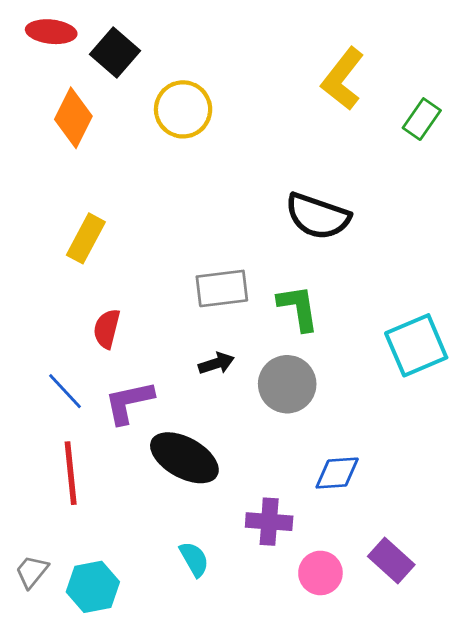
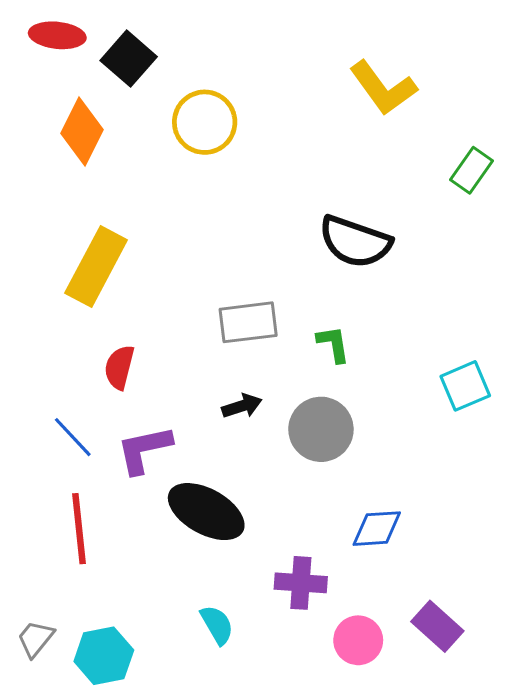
yellow L-shape: (343, 79) -> (383, 88), turned -74
green rectangle: (422, 119) -> (471, 170), moved
yellow rectangle: (86, 238) -> (96, 266), size x1.4
green L-shape: (298, 308) -> (333, 344), size x0.7
cyan square: (416, 345) -> (465, 386), size x0.7

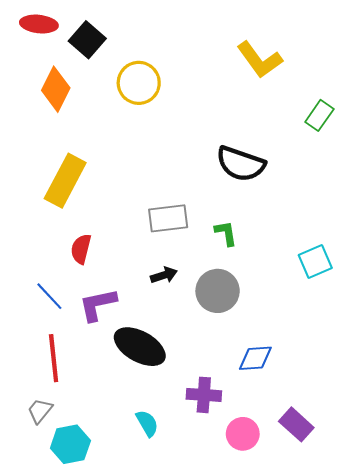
gray trapezoid: (36, 639) -> (40, 411), moved

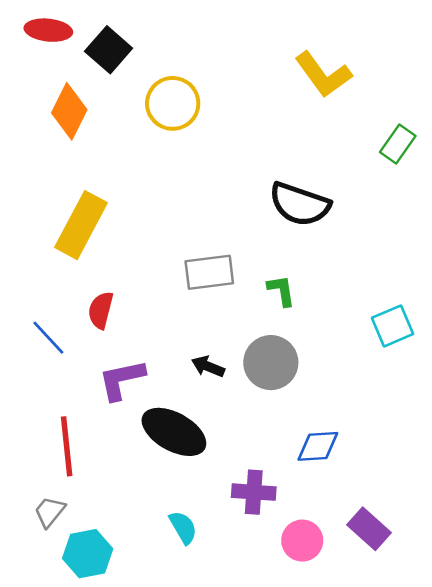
black arrow: (164, 275) -> (208, 366), moved, turned -140
blue line: (49, 296) -> (48, 338), moved

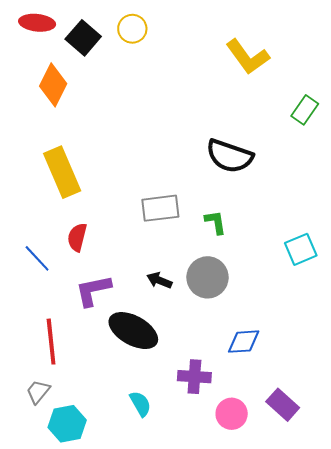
yellow circle: (173, 103) -> (132, 29), moved, size x0.7
yellow rectangle: (81, 225) -> (62, 172), turned -51

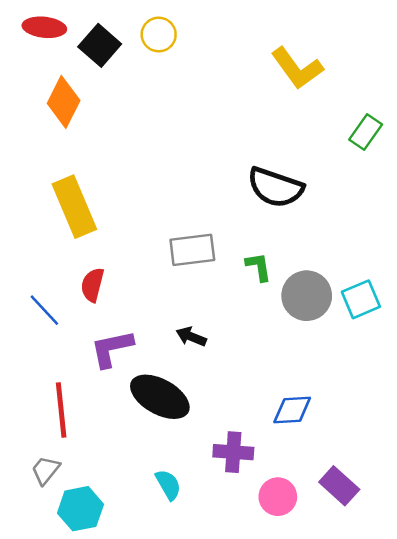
gray circle: (207, 277) -> (307, 296), moved

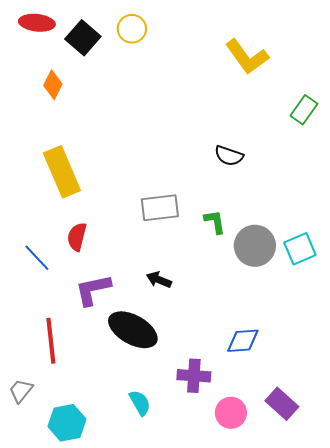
orange diamond: (64, 102) -> (53, 85), size x0.7
black semicircle: (275, 187) -> (229, 156), size x0.6
gray trapezoid: (46, 470) -> (21, 391), moved

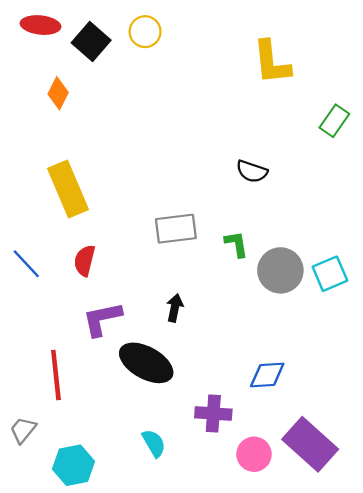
yellow L-shape: (247, 57) -> (272, 62), turned 30
blue line: (37, 258) -> (26, 264), moved
black arrow: (159, 280) -> (175, 308), turned 80
purple rectangle: (282, 404) -> (310, 444), size x1.5

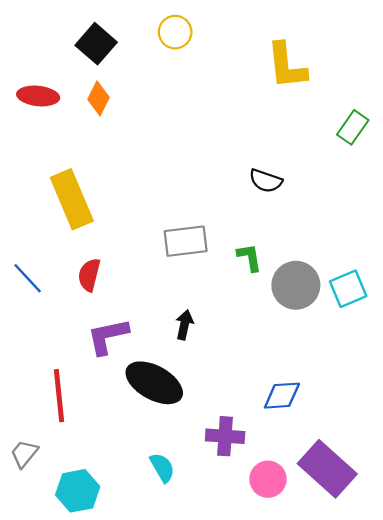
red ellipse: (41, 25) -> (38, 96), moved
yellow circle: (145, 32) -> (175, 32), moved
orange diamond: (58, 93) -> (98, 98), moved

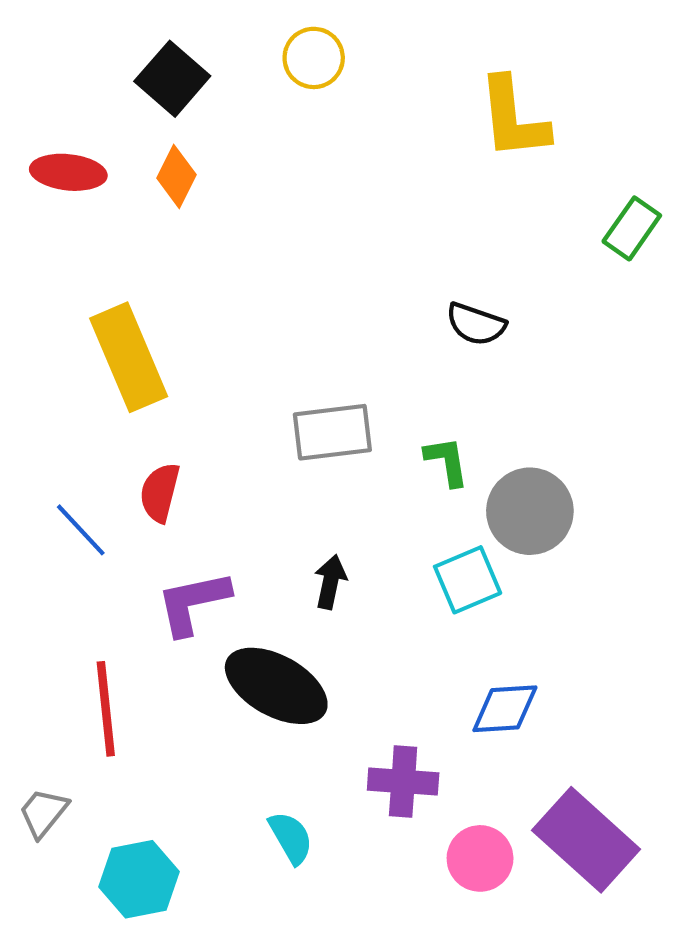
blue line: (28, 278) -> (81, 530), moved
cyan square: (348, 289) -> (468, 580), moved

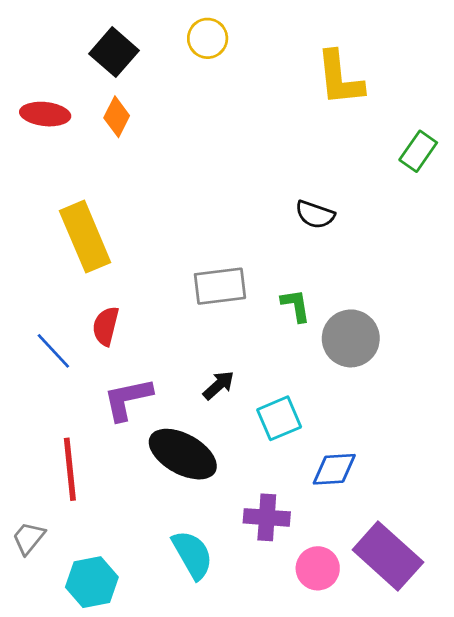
cyan square: (468, 580) -> (279, 418), moved
black arrow: (330, 582) -> (219, 385), turned 36
cyan semicircle: (291, 838) -> (192, 555), size x1.4

